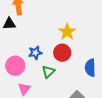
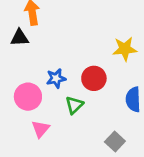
yellow star: (67, 32) -> (125, 49), moved, turned 30

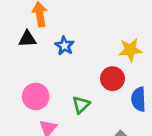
blue star: (56, 78) -> (64, 46), moved, turned -30
red circle: (94, 78) -> (112, 79), moved

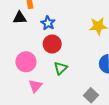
red circle: (112, 79) -> (52, 44), moved

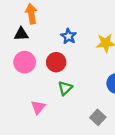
blue star: (48, 23) -> (69, 36), moved
pink circle: (26, 62) -> (25, 62), moved

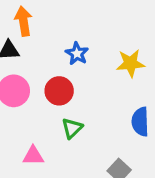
pink triangle: (38, 107) -> (33, 156), turned 49

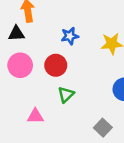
blue star: (77, 54) -> (70, 36), turned 30

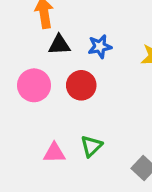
black triangle: (16, 33) -> (59, 45), moved
green triangle: (66, 95) -> (91, 146), moved

